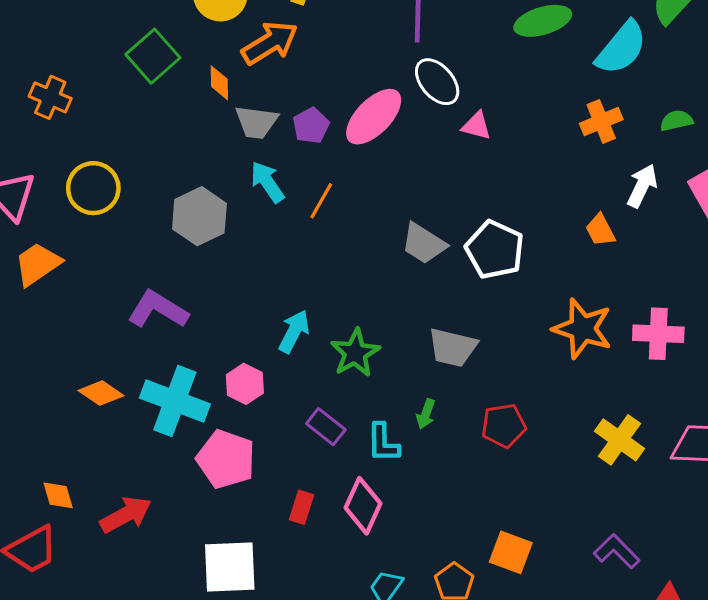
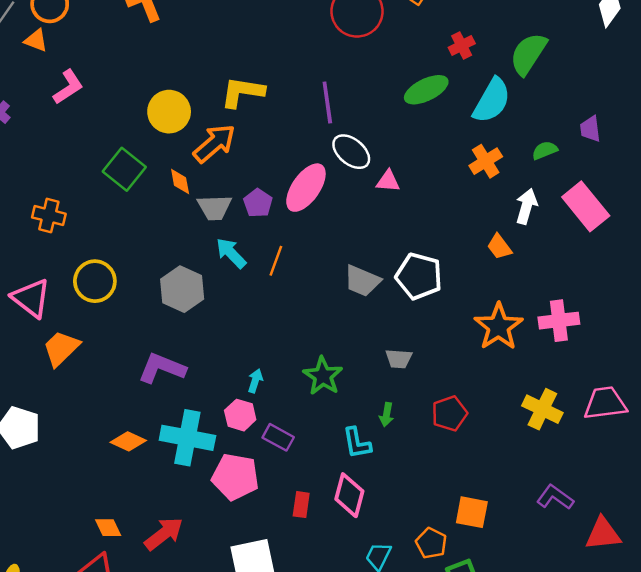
orange star: (583, 329) -> (499, 327), turned 30
cyan arrow: (294, 331) -> (255, 381), moved, size x0.7
gray trapezoid: (453, 347) -> (399, 359), size x0.7
purple rectangle: (326, 427) -> (278, 437), moved

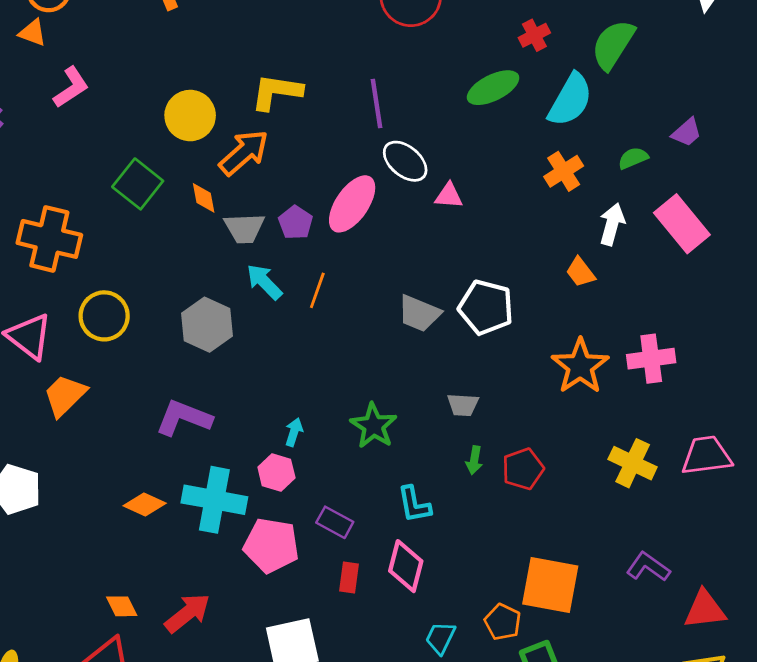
purple trapezoid: (590, 129) -> (687, 132), turned -124
orange cross: (49, 216) -> (49, 239), size x1.6
green arrow: (387, 415) -> (474, 460), moved
purple rectangle: (278, 437) -> (335, 522), moved
orange square: (472, 512) -> (550, 585), size x1.5

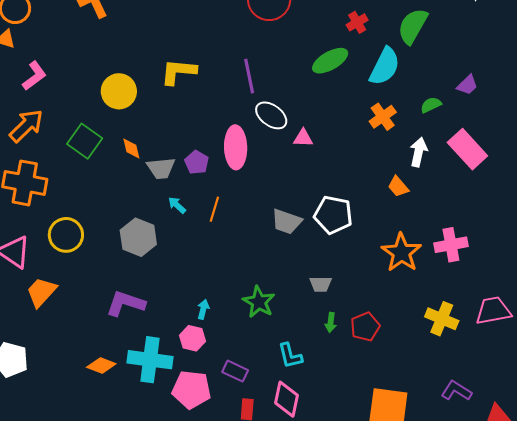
orange arrow: (244, 153) -> (26, 126), moved
pink ellipse: (352, 204) -> (236, 147), turned -33
cyan arrow: (264, 282) -> (177, 205), size x0.7

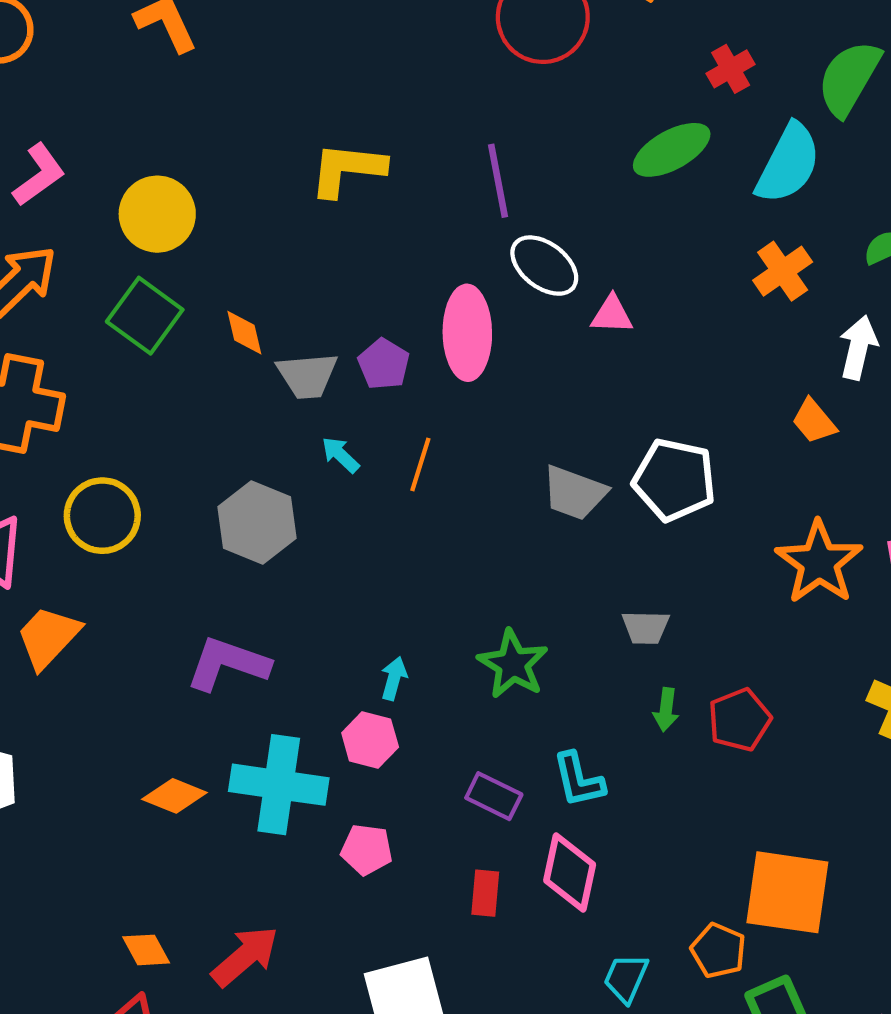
yellow circle: (119, 91) -> (157, 214), moved
purple rectangle: (235, 371) -> (494, 796), moved
pink pentagon: (191, 390) -> (367, 850), size x0.6

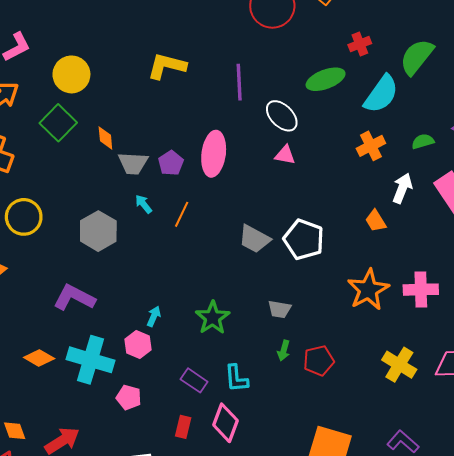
white ellipse: (544, 266) -> (282, 116), moved

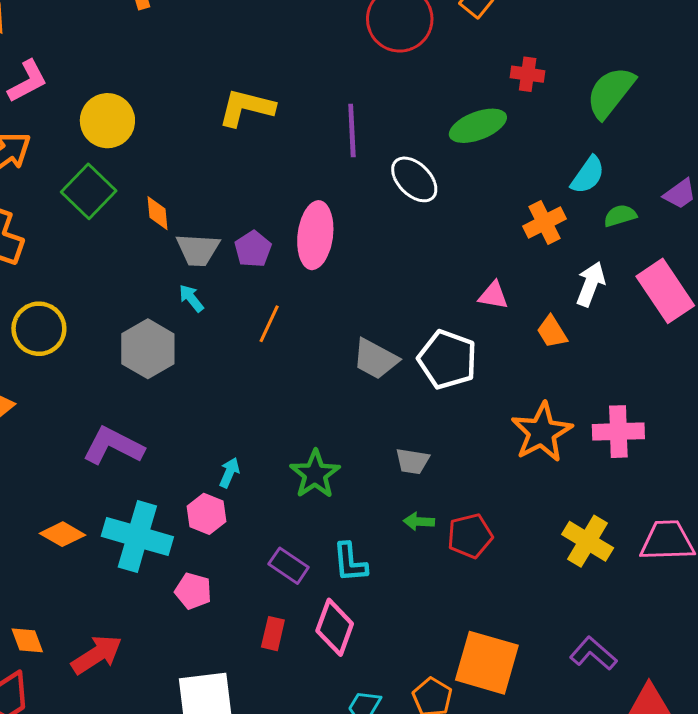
red cross: (360, 44) -> (528, 74), turned 30
cyan semicircle: (381, 94) -> (588, 175), moved, size x0.7
pink triangle: (285, 155) -> (493, 295), moved
cyan arrow: (144, 204) -> (191, 298), moved
green arrow: (284, 350) -> (419, 521), turned 78

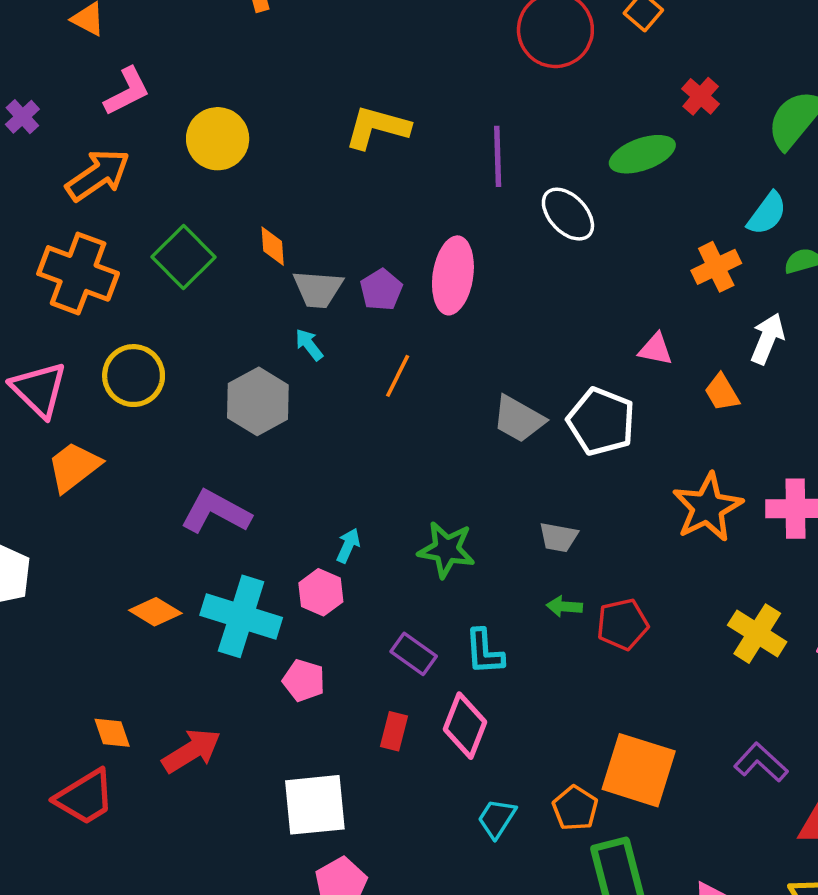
red cross: (528, 74) -> (701, 96), turned 32
green square: (89, 191) -> (184, 257), moved
green star: (315, 474) -> (446, 550), turned -30

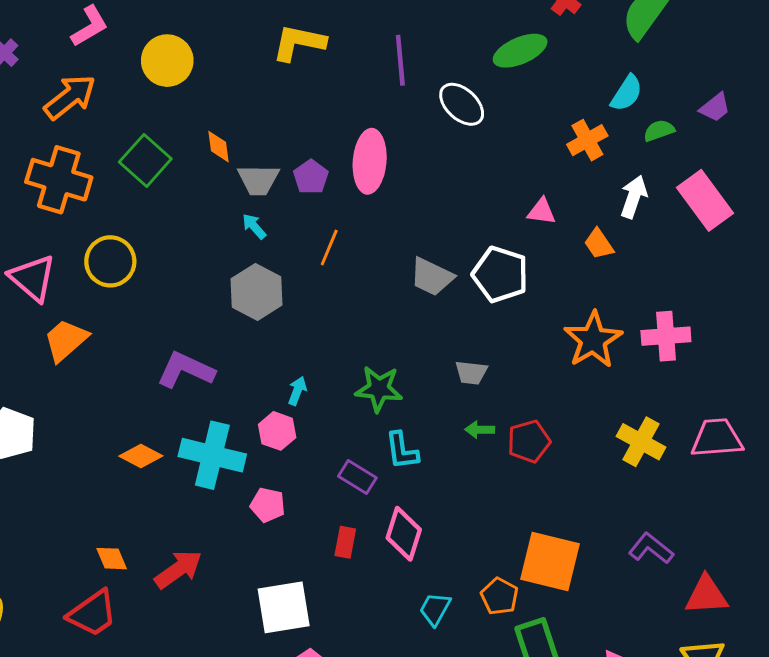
gray hexagon: (258, 401) -> (257, 292), moved
cyan L-shape: (484, 652) -> (402, 451), moved

